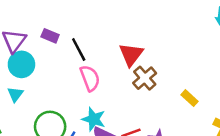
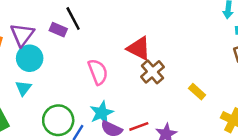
black line: (79, 49) -> (73, 19), moved
red triangle: (131, 54) -> (139, 48), turned -40
cyan star: (94, 119) -> (102, 113), turned 30

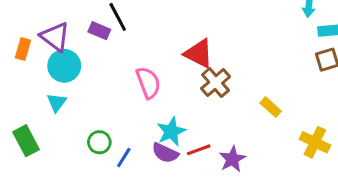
purple triangle: (22, 35) -> (55, 37), turned -30
cyan star: (102, 113) -> (171, 132), moved
green circle: (58, 120) -> (99, 142), size x0.6

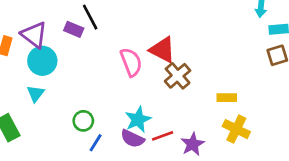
pink semicircle: (148, 83) -> (131, 62), moved
yellow rectangle: (271, 107) -> (227, 98), turned -42
green circle: (99, 142) -> (83, 121), moved
yellow cross: (315, 142) -> (236, 129), moved

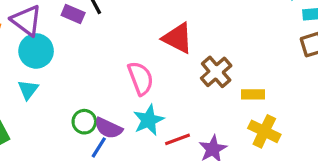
pink semicircle: (131, 62) -> (141, 78), moved
brown cross: (178, 76) -> (216, 72), moved
purple semicircle: (132, 139) -> (108, 128), moved

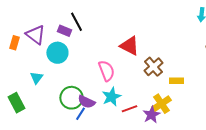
cyan circle: (36, 51) -> (57, 53), moved
green circle: (84, 122) -> (71, 98), size x1.5
yellow cross: (264, 131) -> (161, 104), moved, turned 30

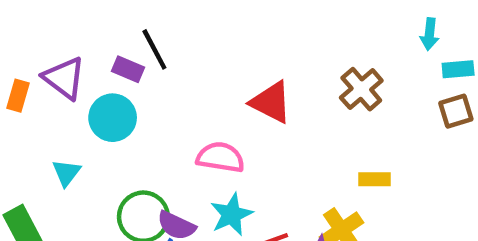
brown cross: (153, 67) -> (361, 89), moved
pink semicircle: (106, 71) -> (220, 157), turned -60

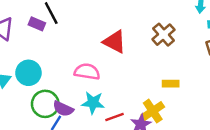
cyan circle: (113, 118) -> (28, 73), moved
cyan star: (231, 214) -> (93, 103), turned 30

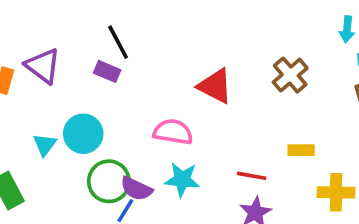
purple rectangle: (37, 24) -> (107, 71), moved
yellow cross: (153, 111) -> (336, 192), moved, turned 35
red line: (115, 117) -> (252, 176), moved, turned 30

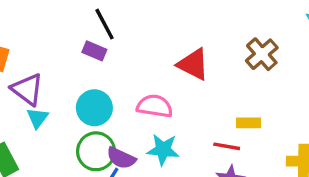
purple triangle: (43, 66) -> (27, 89), moved
cyan circle: (83, 134) -> (94, 108), moved
yellow rectangle: (301, 150) -> (248, 123), moved

